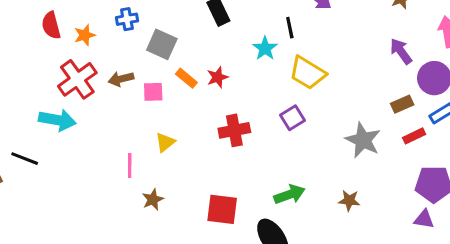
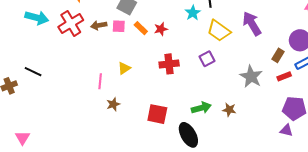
purple arrow: (401, 51) -> (252, 24), moved, size x1.4
pink square: (153, 92) -> (119, 26), moved
brown rectangle: (402, 104) -> (278, 55), turned -40
cyan arrow: (57, 120) -> (37, 18), moved
brown star: (349, 200) -> (229, 110), moved

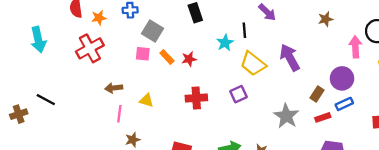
cyan arrow: (37, 18) -> (38, 40), moved, turned 60
brown arrow: (99, 25) -> (114, 88), moved
yellow triangle: (124, 68) -> (146, 100), turned 48

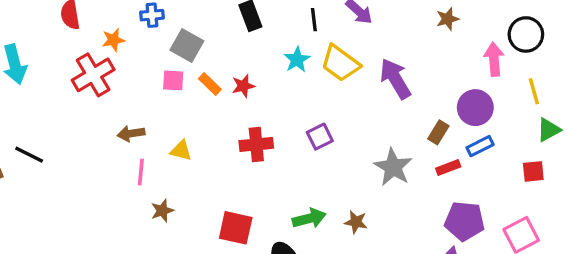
orange star: (99, 18) -> (113, 40), moved
black line: (244, 30) -> (314, 20), moved
yellow trapezoid: (253, 64) -> (340, 63), moved

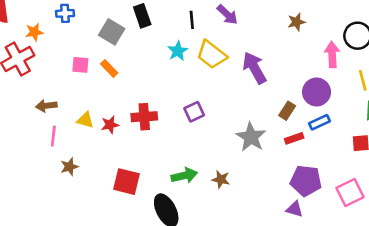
gray square: (187, 45) -> (112, 32), moved
red star: (243, 86) -> (110, 125), moved

